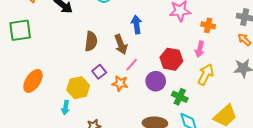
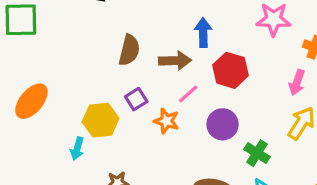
brown arrow: (121, 44) -> (175, 61), turned -78
red hexagon: (171, 59) -> (230, 70), moved

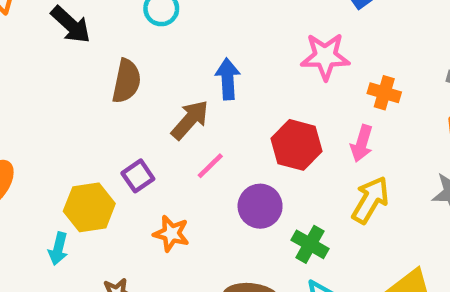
brown semicircle: (129, 50) -> (127, 81), moved
brown arrow: (175, 61) -> (190, 120), turned -44
red hexagon: (230, 70) -> (297, 145), moved
orange star: (166, 121) -> (171, 234), moved

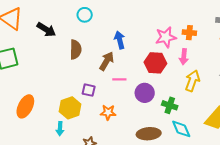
pink star: (325, 56) -> (166, 37), moved
pink line: (210, 166) -> (119, 79), turned 56
purple square: (138, 176) -> (89, 90), turned -32

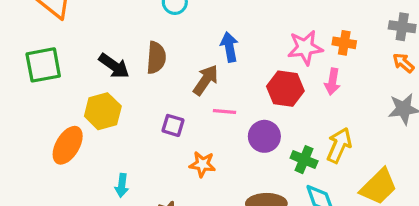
black arrow: (46, 30) -> (114, 66), moved
yellow arrow: (192, 81) -> (339, 145), moved
yellow hexagon: (70, 108) -> (103, 111), moved

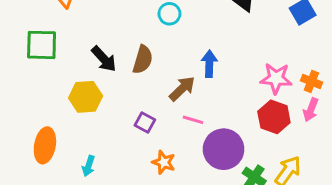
pink arrow: (332, 82) -> (311, 110), moved
red hexagon: (285, 89) -> (274, 117), moved
purple circle: (264, 136) -> (224, 149), size x1.4
orange ellipse: (68, 145) -> (45, 145), moved, turned -32

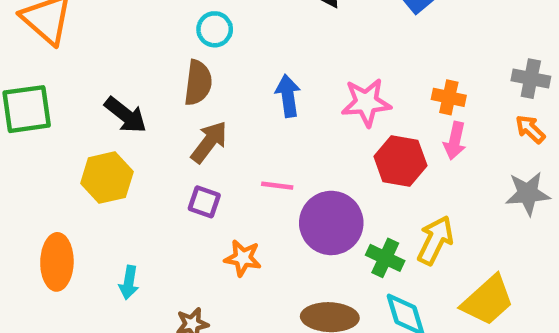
brown semicircle: (143, 60) -> (198, 83), moved
pink star: (276, 78) -> (366, 102), moved
brown arrow: (182, 89) -> (209, 142), moved

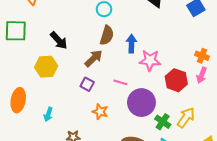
brown semicircle: (198, 83) -> (107, 35), moved
pink star: (366, 102) -> (150, 60), moved

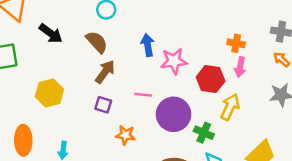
brown semicircle: (107, 35) -> (97, 42), moved, turned -48
black arrow: (59, 40) -> (51, 33), moved
yellow arrow: (186, 117) -> (230, 107), moved

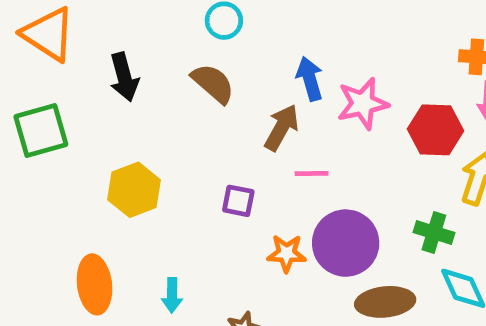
black arrow: (51, 33) -> (124, 77), turned 45
brown arrow: (105, 72) -> (282, 127), moved
purple circle: (174, 114) -> (346, 243), moved

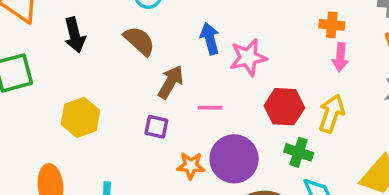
brown arrow: (282, 127) -> (171, 82), moved
red hexagon: (436, 130) -> (284, 107), moved

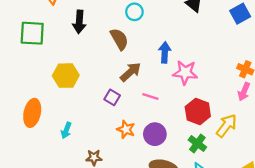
purple circle: (234, 159) -> (155, 134), size x0.7

